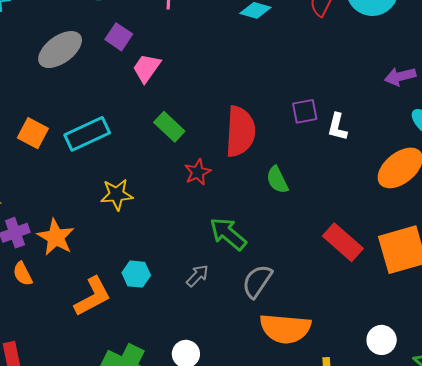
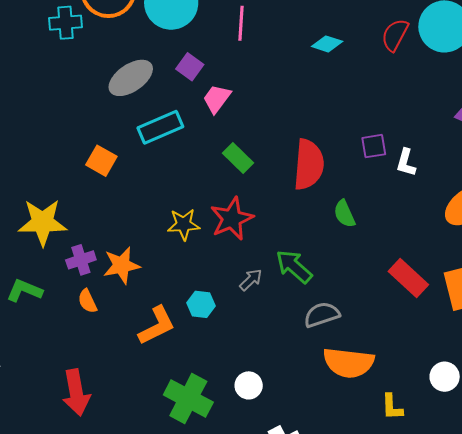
cyan rectangle: (87, 134) -> (160, 127), moved
red star: (198, 172) -> (232, 219), moved, size x1.6
orange star: (56, 237) -> (122, 265), turned 30
gray arrow: (197, 276) -> (251, 280), moved
gray semicircle: (257, 281) -> (322, 315), turned 36

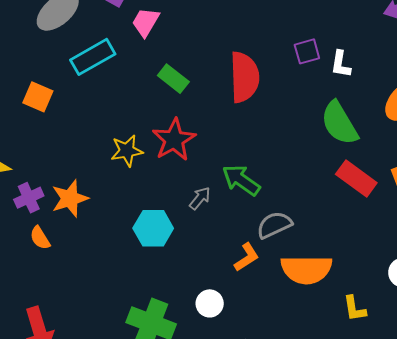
green semicircle: (344, 214) -> (339, 123), moved, size x1.6
cyan hexagon: (201, 304) -> (153, 228), size x1.4
orange L-shape: (157, 326) -> (247, 257), moved, size x0.7

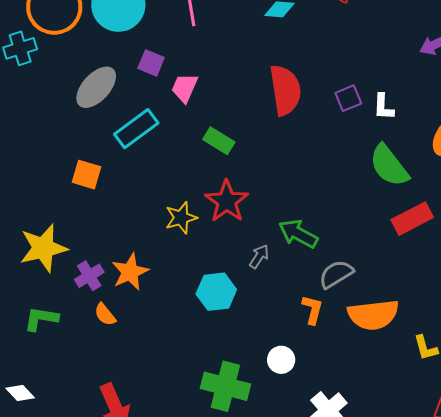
red semicircle: (244, 77) -> (285, 90), moved
red rectangle: (356, 179) -> (412, 219), turned -57
orange L-shape: (247, 257) -> (312, 310), turned -36

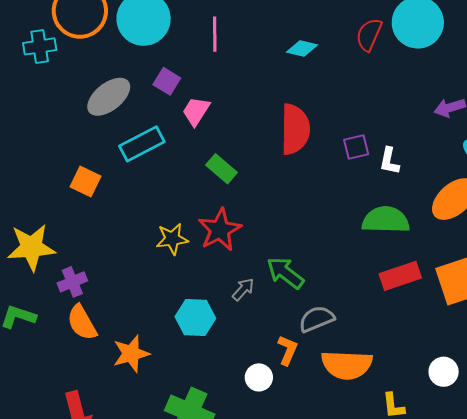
green semicircle: (389, 166) -> (386, 220), turned 120
orange star: (130, 272) -> (131, 354), moved
orange semicircle: (105, 314) -> (82, 323), size x1.5
white circle: (281, 360) -> (259, 377), moved

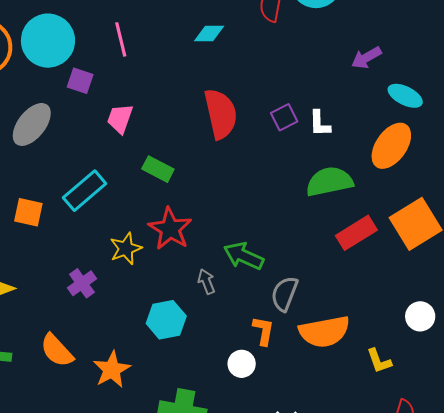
purple square: (167, 81) -> (80, 81), moved
cyan rectangle: (142, 144) -> (85, 191), moved
purple cross: (72, 282) -> (82, 283), moved
gray arrow: (243, 289) -> (206, 282), turned -50
gray semicircle: (317, 319) -> (285, 294), turned -33

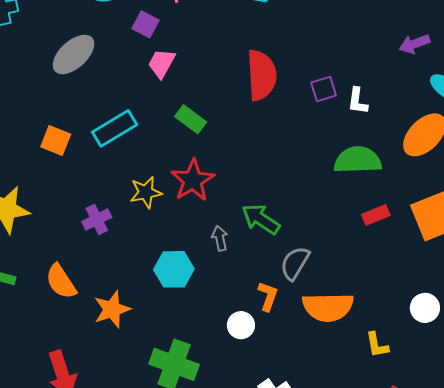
purple square: (80, 81) -> (145, 24), moved
red rectangle: (356, 233) -> (376, 215), size x0.7

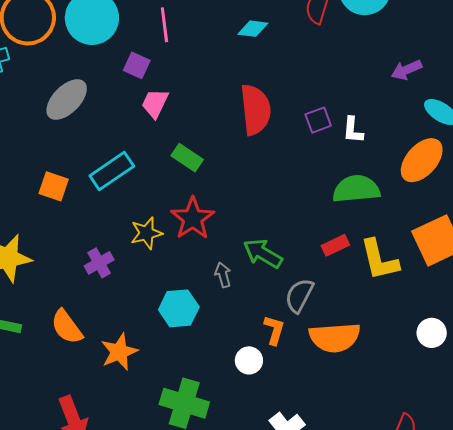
red rectangle: (376, 215) -> (335, 245), moved
yellow L-shape: (377, 345) -> (379, 260), moved, size x1.6

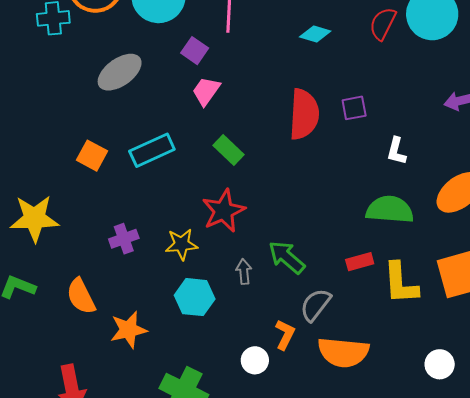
purple square: (318, 120) -> (354, 108), moved
yellow star: (146, 233) -> (182, 244), moved

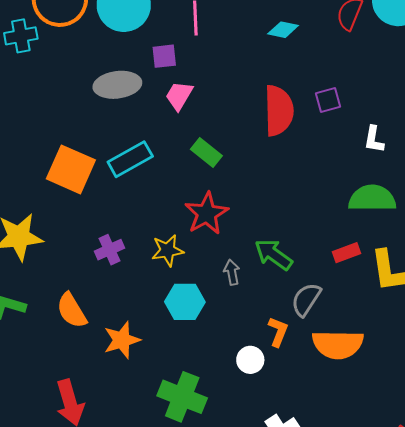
purple square: (195, 51) -> (164, 56), turned -36
gray ellipse: (120, 72) -> (117, 85), moved, turned 33
orange square: (92, 156) -> (71, 169), size x1.6

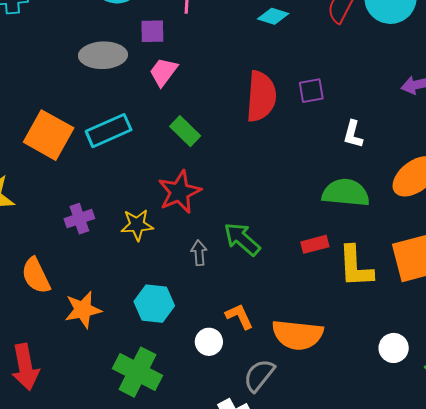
gray semicircle: (306, 299) -> (259, 375), moved
cyan hexagon: (185, 302) -> (154, 304), moved
orange L-shape: (278, 332) -> (239, 316), turned -52

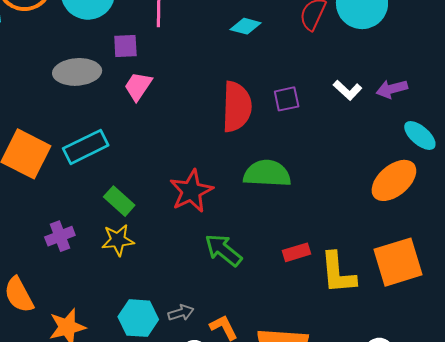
green rectangle: (185, 131) -> (119, 201), moved
white L-shape: (353, 134) -> (348, 90), moved, turned -60
red star: (179, 192) -> (191, 191), moved
green semicircle: (346, 193) -> (267, 174), moved
gray arrow: (199, 253) -> (181, 313), moved, turned 80

